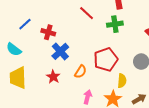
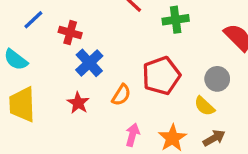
yellow semicircle: (122, 81) -> (204, 106), moved, turned 128

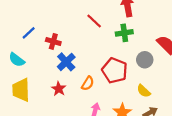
red pentagon: (161, 76) -> (115, 71), turned -30
gray circle: (217, 79) -> (145, 60), moved

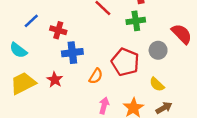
blue cross: (66, 62) -> (72, 53), turned 36
red star: (59, 89) -> (55, 80), moved
yellow trapezoid: (21, 90) -> (23, 83), turned 65

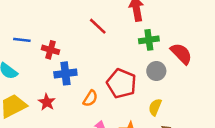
blue line: (31, 21) -> (22, 40), turned 49
green cross: (136, 21) -> (149, 40), moved
yellow semicircle: (157, 84) -> (155, 107), turned 70

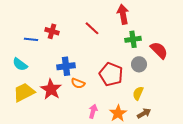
red cross: (51, 50) -> (52, 31), moved
orange semicircle: (90, 98) -> (78, 83), moved, turned 80
red star: (47, 102) -> (51, 89), size x1.5

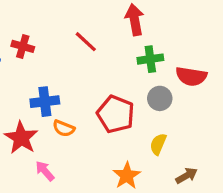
red semicircle: (159, 50) -> (191, 76), turned 144
pink arrow: (93, 111) -> (45, 171), moved, turned -56
brown arrow: (144, 113) -> (187, 176), moved

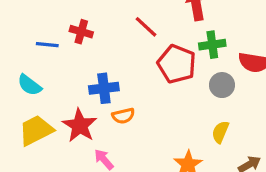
red pentagon: (116, 114) -> (177, 64), moved
orange semicircle: (64, 128) -> (123, 116), turned -35

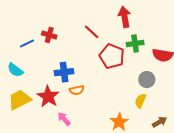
blue line: (47, 45) -> (27, 43), turned -32
gray circle: (222, 85) -> (147, 80), moved

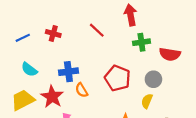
blue line: (27, 43) -> (23, 38), moved
red pentagon: (112, 56) -> (118, 78), moved
cyan semicircle: (15, 70) -> (29, 69), moved
orange semicircle: (77, 90) -> (82, 90), turned 72

